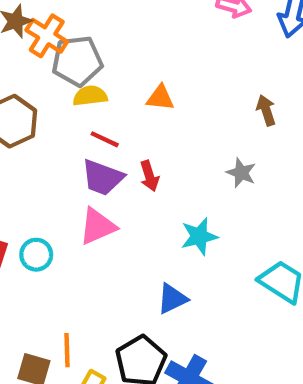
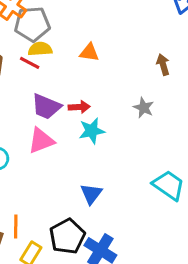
red line: (105, 139) -> (30, 63), moved
red arrow: (149, 176) -> (79, 107), turned -78
cyan star: (199, 236) -> (92, 131), moved
blue triangle: (172, 299) -> (91, 194), turned -30

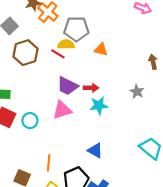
gray pentagon: (32, 24) -> (76, 29), moved
blue triangle: (91, 194) -> (95, 150), turned -42
orange line: (16, 227) -> (49, 163), moved

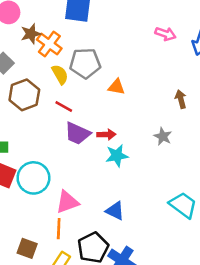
yellow semicircle: (66, 44) -> (60, 74), moved, turned 63
red line: (58, 54) -> (64, 107), moved
pink triangle: (62, 110) -> (67, 202), moved
cyan circle: (30, 121) -> (33, 178), size x1.6

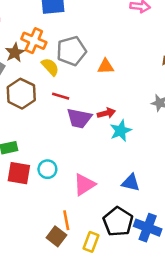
brown star: (31, 34) -> (15, 53), moved
cyan circle: (33, 178) -> (47, 169), size x0.6
orange line: (59, 229) -> (66, 220), moved
brown square: (27, 248) -> (56, 236), turned 30

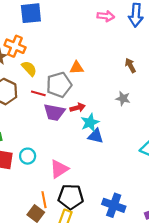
gray pentagon: (71, 51) -> (59, 85), moved
blue triangle: (131, 183) -> (96, 136), moved
black pentagon: (118, 222) -> (71, 197), moved, turned -30

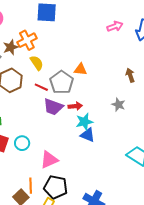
pink arrow: (106, 16) -> (115, 26), turned -35
orange cross: (15, 46) -> (27, 40), turned 30
gray pentagon: (59, 85) -> (62, 82), turned -30

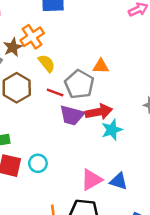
red arrow: (75, 106) -> (99, 112), size x1.5
blue triangle: (88, 135) -> (119, 181), moved
pink triangle: (49, 160) -> (91, 180), moved

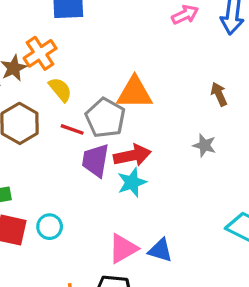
orange triangle: (101, 66) -> (135, 93), size x1.6
purple trapezoid: (72, 115) -> (95, 160), turned 85
cyan star: (112, 130) -> (132, 182), moved

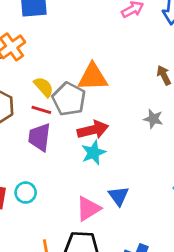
yellow semicircle: (60, 90) -> (44, 87), moved
purple trapezoid: (95, 160) -> (39, 137), moved
blue triangle: (160, 250) -> (119, 196), moved, turned 40

